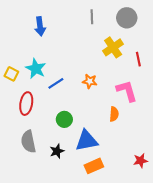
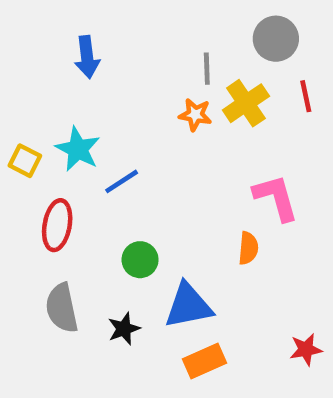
gray line: (92, 17) -> (207, 69), moved
red line: (138, 59) -> (306, 96), moved
orange star: (90, 81) -> (195, 115), moved

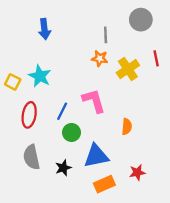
red line: (306, 96) -> (156, 58), moved
yellow cross: (246, 103) -> (128, 69), moved
blue line: (122, 181) -> (62, 111), moved, turned -30
pink L-shape: (276, 198) -> (94, 101), moved
red star: (306, 349) -> (137, 172), moved

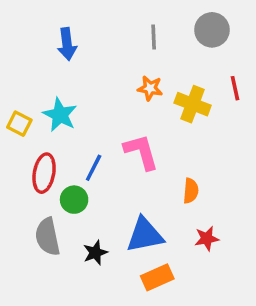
gray line: (106, 35) -> (154, 37), moved
yellow cross: (128, 69) -> (193, 104), turned -35
green circle: (71, 132) -> (74, 200), moved
red star: (137, 172) -> (207, 238), moved

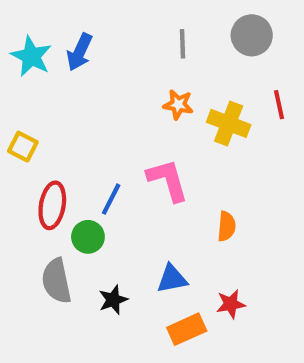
blue arrow: (67, 44) -> (80, 52), turned 32
cyan star: (60, 115) -> (31, 56), moved
blue triangle: (145, 235) -> (172, 279), size x0.7
red star: (207, 238) -> (231, 304), moved

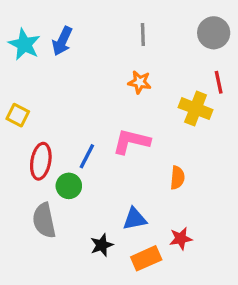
gray circle: (252, 35) -> (214, 33), moved
yellow cross: (229, 123) -> (196, 109), moved
pink L-shape: (168, 180) -> (131, 141), turned -60
black star: (113, 300) -> (102, 245), moved

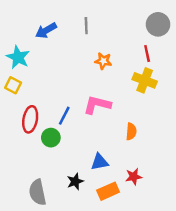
gray line: (143, 34) -> (86, 26), moved
blue arrow: (62, 41) -> (46, 30), turned 35
cyan star: (24, 44) -> (18, 57), moved
red line: (219, 82) -> (147, 54), moved
gray semicircle: (44, 220) -> (37, 192), moved

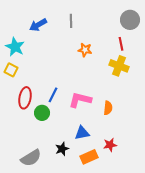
pink L-shape: (97, 105) -> (80, 100), moved
gray semicircle: (37, 192) -> (31, 158), turned -110

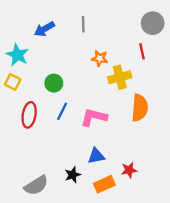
yellow cross: (119, 66) -> (120, 77), moved, turned -36
orange semicircle: (108, 108) -> (140, 108), moved, size x1.6
green circle: (42, 113) -> (54, 83), moved

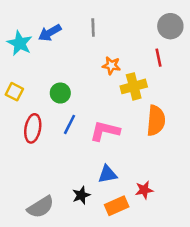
cyan star: (17, 55) -> (20, 43), moved

